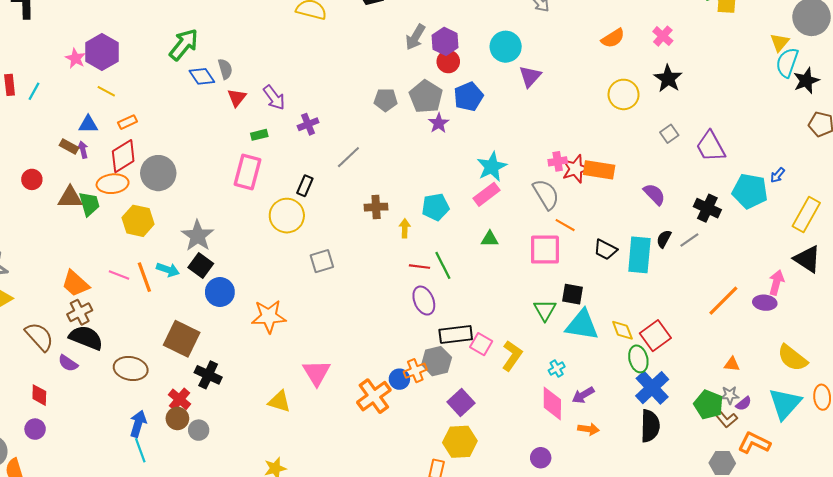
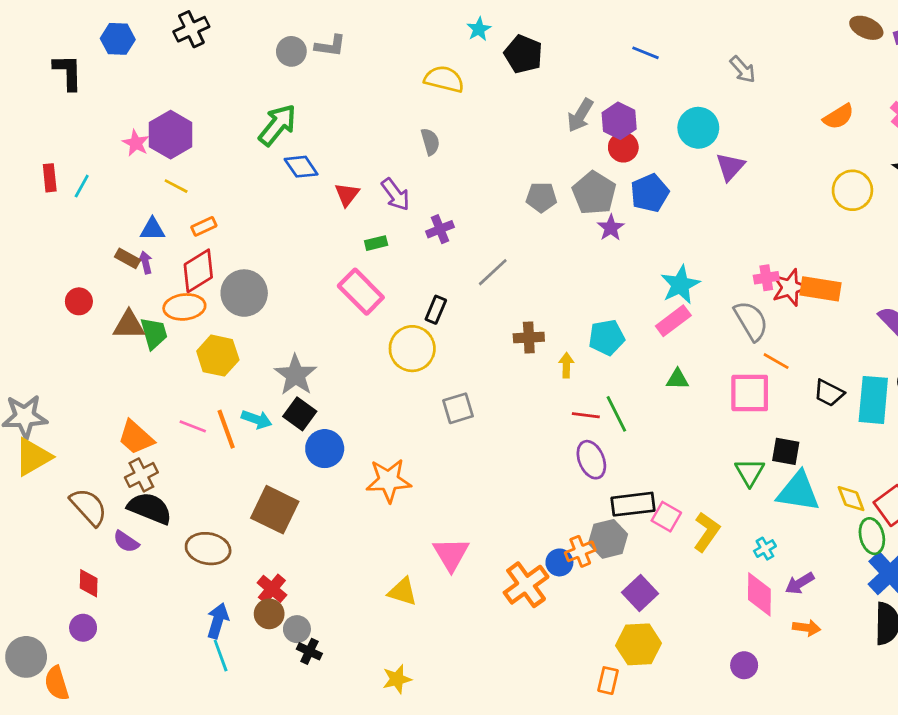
gray semicircle: (225, 69) -> (430, 142), moved
pink rectangle: (247, 172) -> (361, 292), turned -60
black cross: (208, 375) -> (309, 651), moved, size x0.7

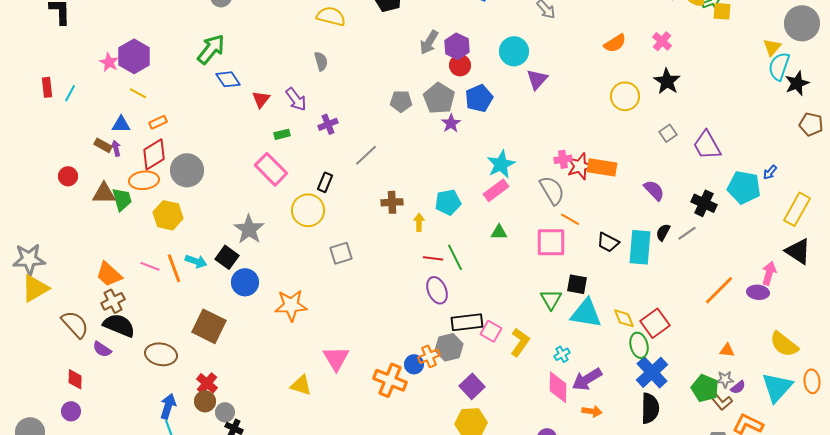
gray star: (296, 375) -> (249, 229), moved
purple arrow: (800, 583) -> (587, 379), size x1.4
orange cross: (526, 585) -> (390, 380), turned -32

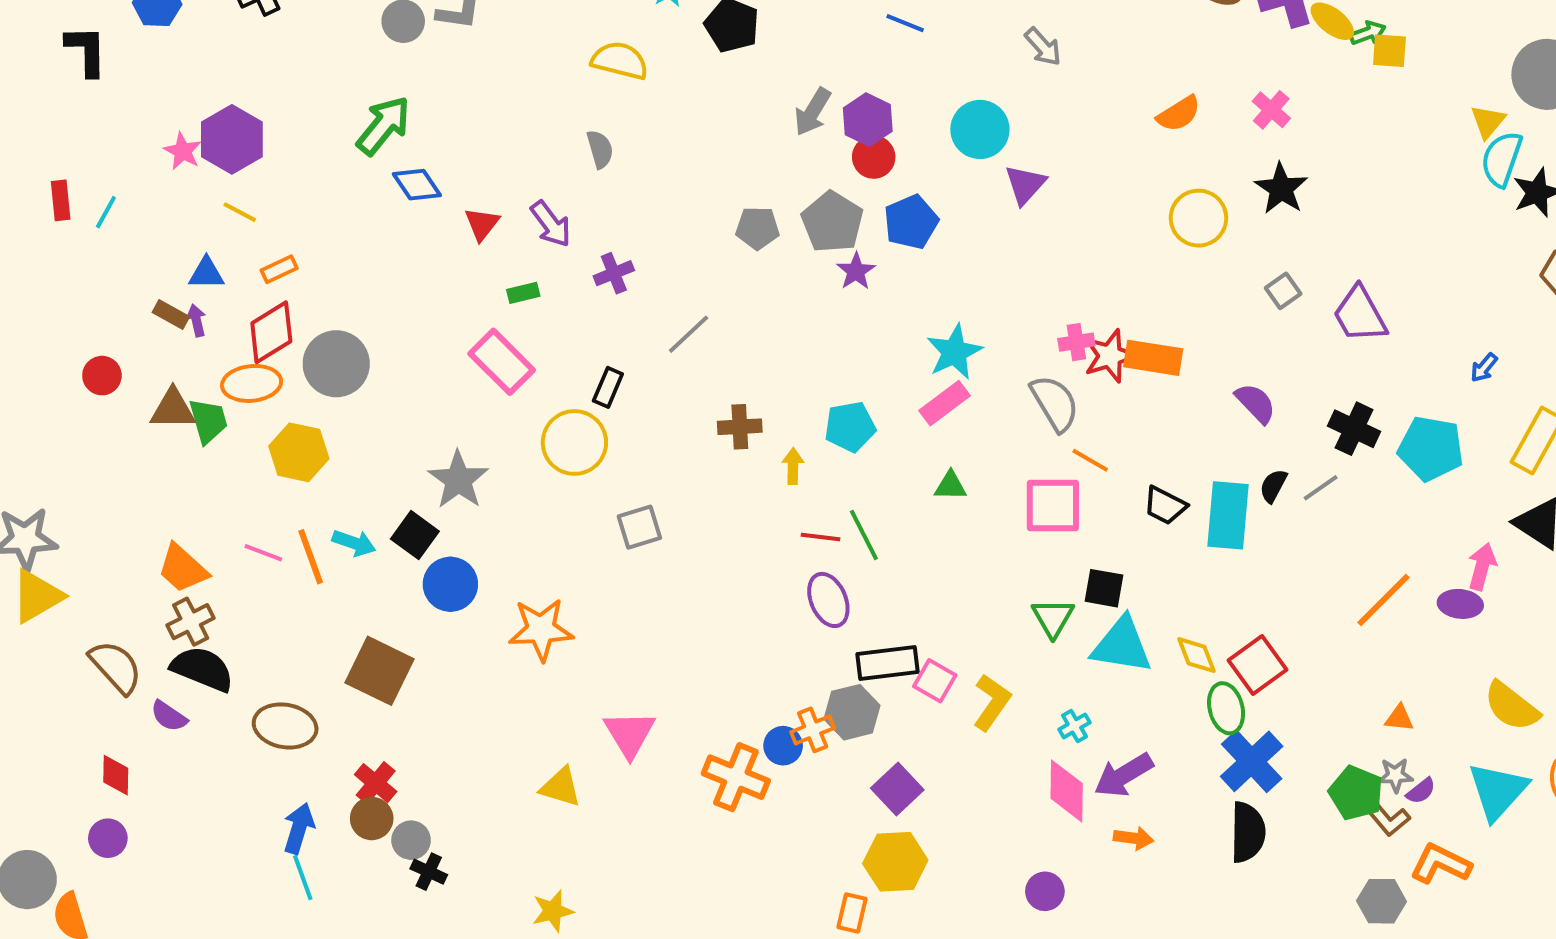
cyan pentagon: (744, 187) -> (1431, 448), moved

